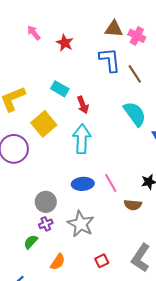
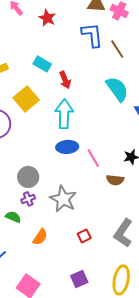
blue ellipse: (83, 184) -> (67, 147), moved
green semicircle: (31, 242) -> (13, 217), turned 70

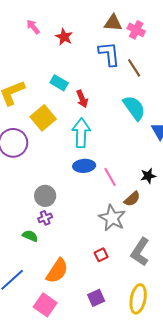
brown semicircle: (115, 180) -> (132, 199), turned -48
gray star: (63, 199) -> (112, 218), moved
orange semicircle: (40, 237) -> (57, 271), moved, size x1.5

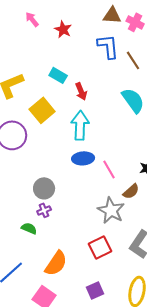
red square: (101, 255) -> (100, 247), size x1.6

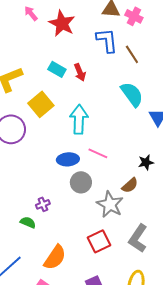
red star: (63, 29) -> (62, 23), size x1.5
red arrow: (81, 91) -> (80, 72), moved
blue ellipse: (83, 158) -> (68, 159), moved
pink line: (109, 169) -> (98, 153), moved, turned -36
gray circle: (44, 188) -> (81, 182), moved

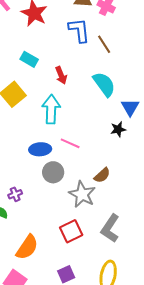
red arrow: (80, 72) -> (61, 75), moved
black star: (146, 162) -> (118, 129), moved

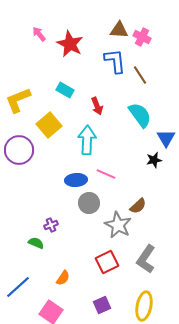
orange semicircle: (27, 247) -> (63, 278), size x0.6

